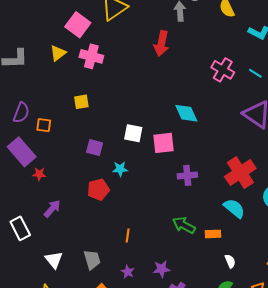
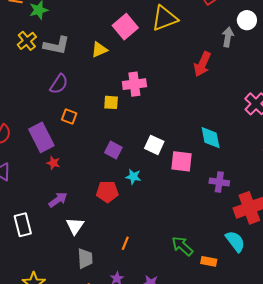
pink cross: (91, 56) -> (134, 84), moved, turned -35
purple semicircle: (21, 113) -> (59, 84), moved
purple cross: (187, 175) -> (219, 182), moved
white rectangle: (20, 228) -> (23, 225), moved
white triangle: (54, 260) -> (75, 226), moved

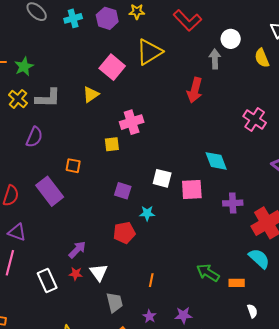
purple semicircle: (59, 84) -> (34, 137), moved
red star: (53, 163) -> (76, 274), moved

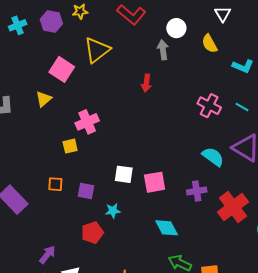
red arrow: (195, 90) -> (146, 83), size x0.7
cyan diamond: (216, 161) -> (167, 228), moved
orange square: (73, 166) -> (55, 184), moved
cyan semicircle: (259, 259) -> (213, 157), moved

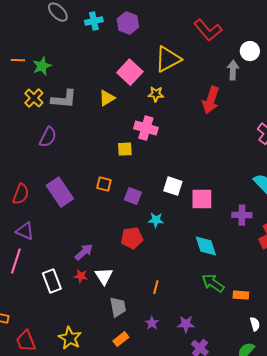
yellow star: (80, 11) -> (156, 94), moved
red arrow: (146, 83) -> (211, 100), size x1.5
pink cross: (87, 122) -> (146, 128), turned 30

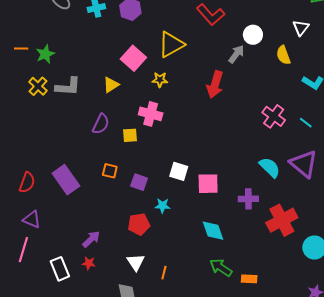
gray arrow: (233, 70) -> (236, 54), turned 36
purple semicircle: (48, 137) -> (101, 124), moved
white triangle: (104, 276) -> (136, 262), moved

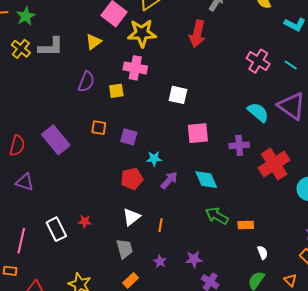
yellow star: (160, 80) -> (142, 33), size x1.8
white square: (179, 171) -> (178, 95), moved
purple arrow: (91, 239) -> (169, 180), moved
pink line: (23, 250) -> (21, 241), moved
white triangle: (136, 262) -> (132, 217), turned 30

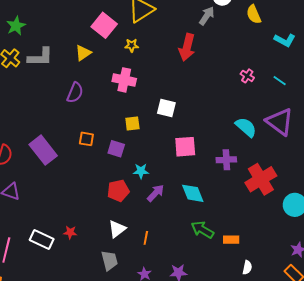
yellow star: (142, 33) -> (132, 45), size x0.5
pink cross: (258, 61) -> (247, 76), size x0.6
yellow square: (116, 91) -> (132, 123), moved
white rectangle: (56, 229) -> (42, 239), turned -40
white semicircle: (263, 253) -> (247, 267), turned 32

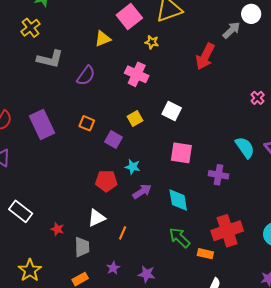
gray L-shape: (40, 57) -> (50, 59), moved
yellow square: (132, 123) -> (135, 119), turned -35
red cross: (261, 179) -> (227, 231), moved
red star: (70, 232) -> (57, 229), moved

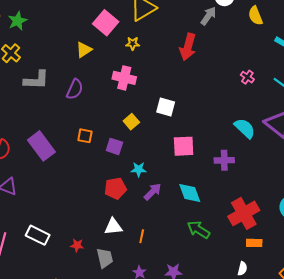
white triangle: (97, 218) -> (113, 227), turned 30
orange rectangle: (205, 254) -> (254, 243), moved

